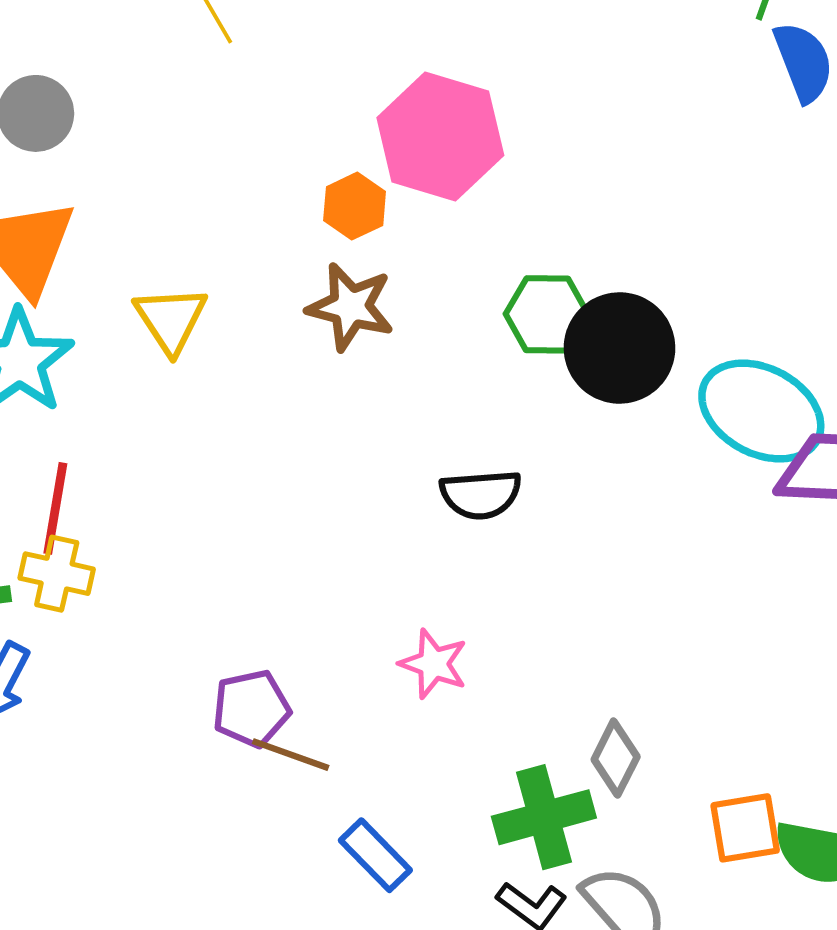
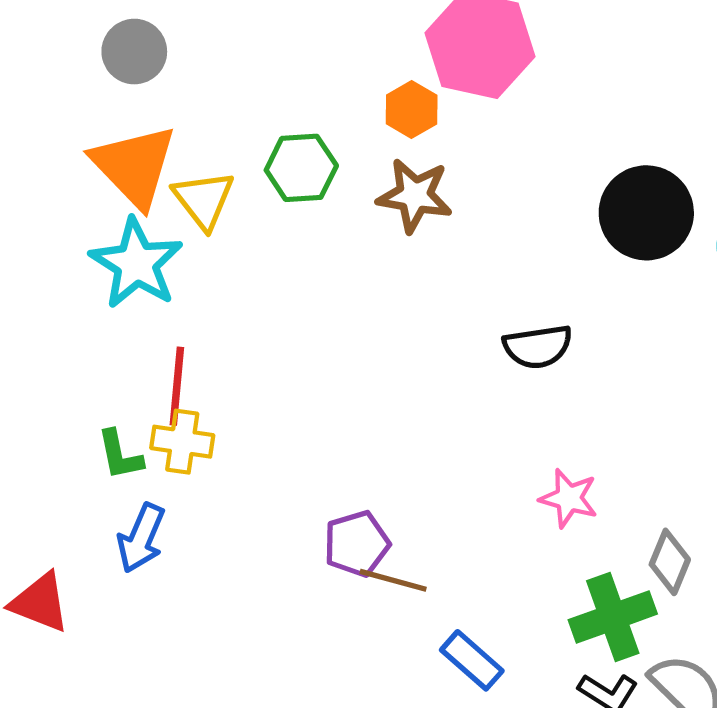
green hexagon: (547, 314) -> (301, 168), moved
yellow triangle: (171, 319) -> (204, 200), moved
pink star: (433, 664) -> (569, 498), moved

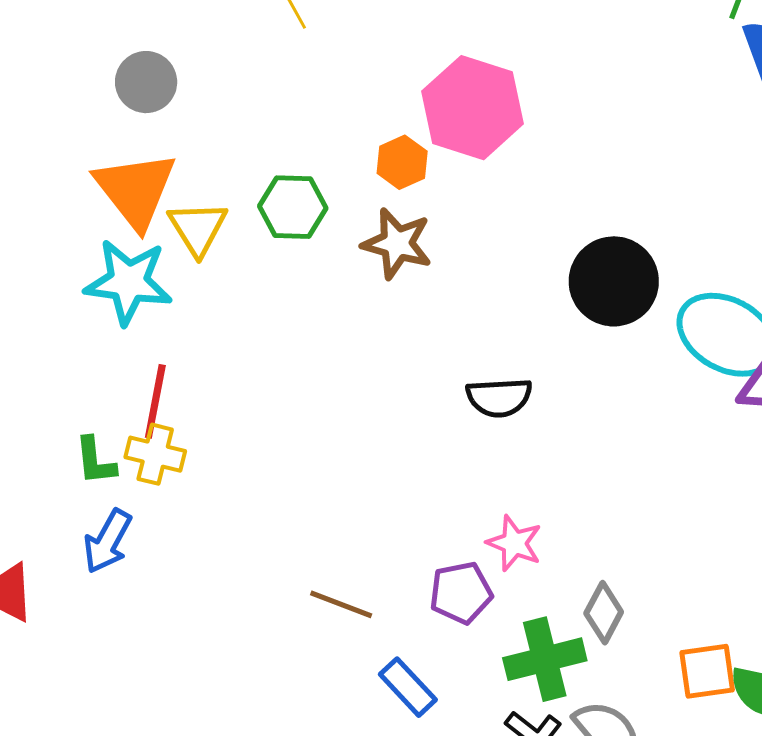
cyan star: (136, 263) -> (128, 282), turned -30
purple pentagon: (357, 544) -> (461, 593), moved

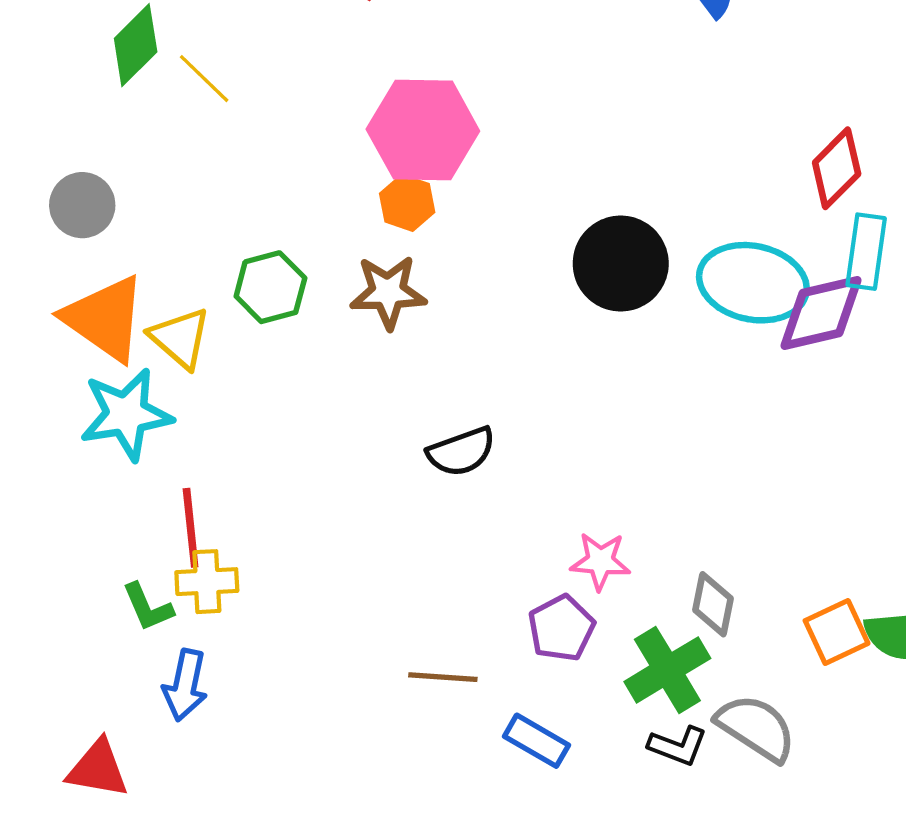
orange hexagon: (402, 162) -> (407, 203), moved
black semicircle: (499, 397) -> (461, 452), moved

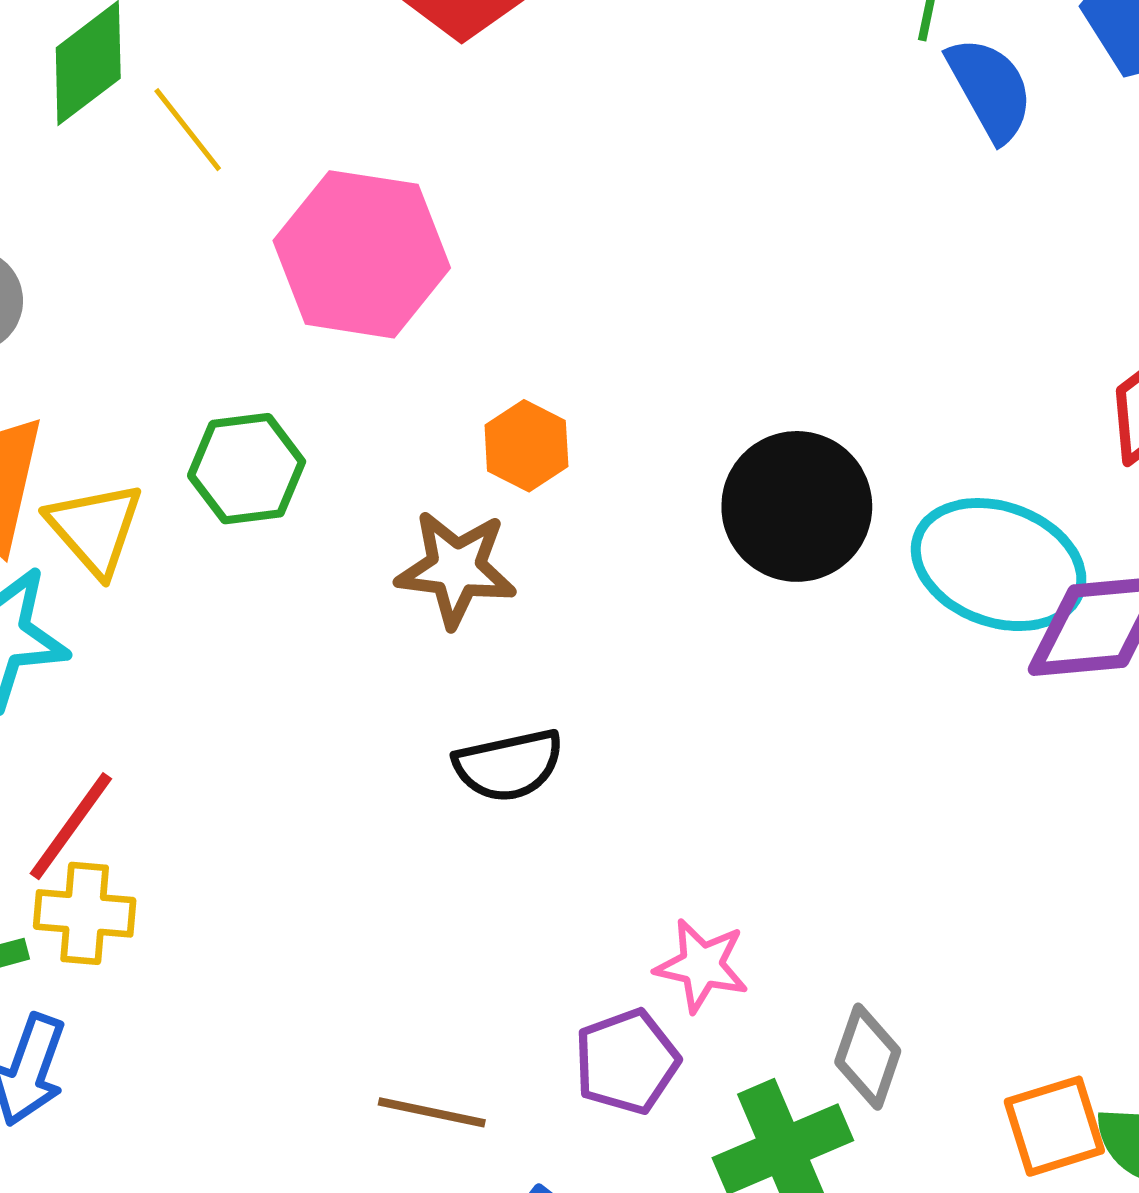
pink hexagon: (423, 130) -> (362, 254), moved
orange hexagon: (407, 203) -> (526, 446), moved
brown star: (388, 292) -> (456, 569), moved
red line: (191, 528) -> (71, 826), turned 34

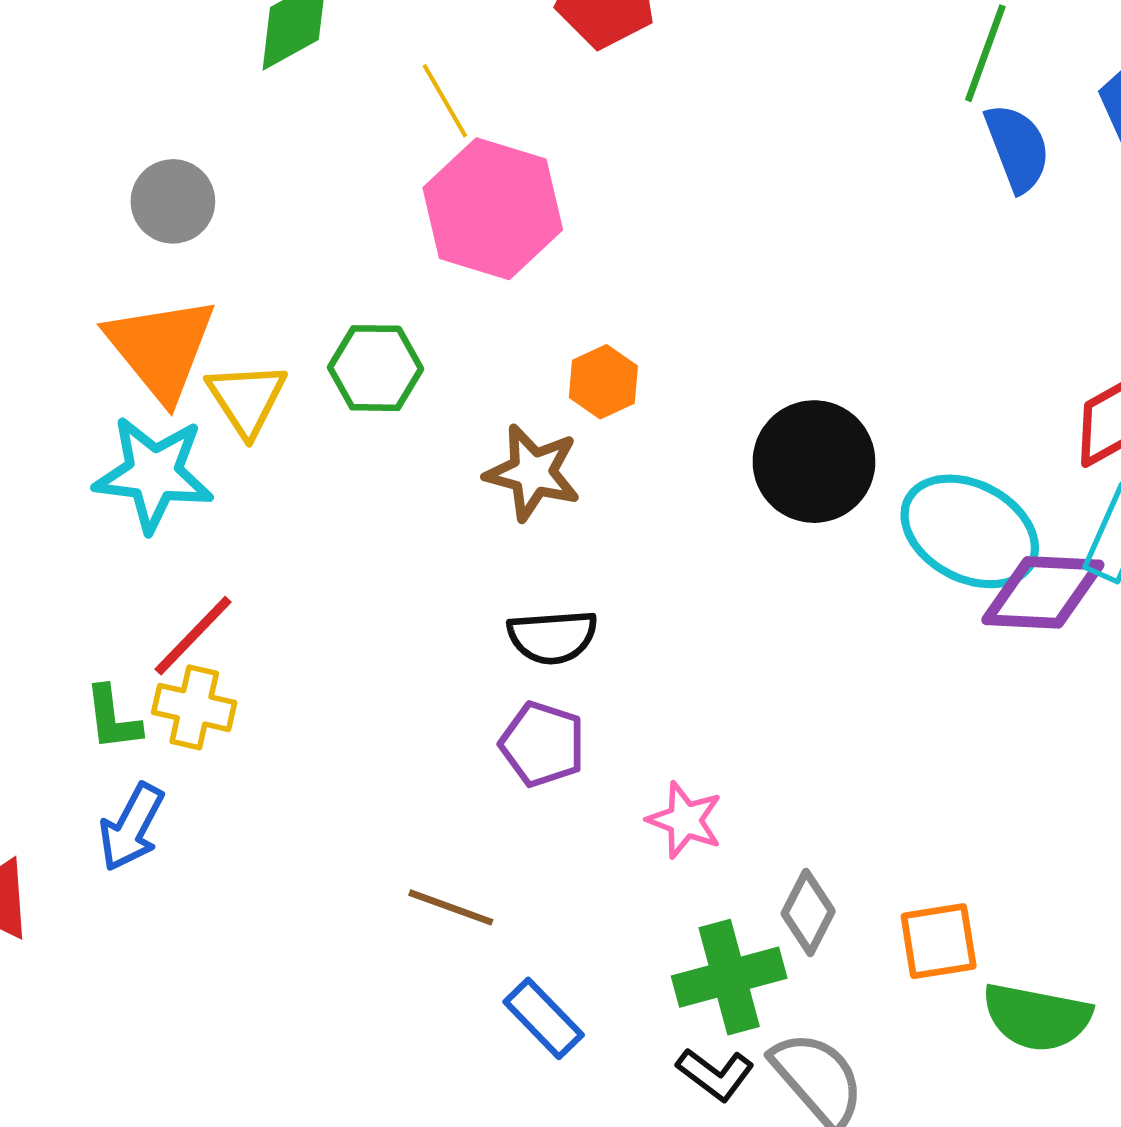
yellow line: (188, 130) -> (445, 101), moved
purple pentagon: (627, 1062) -> (542, 744), moved, turned 30
orange square: (1054, 1126) -> (939, 941), moved

